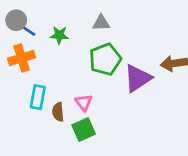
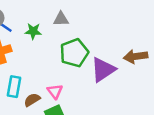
gray triangle: (101, 23) -> (61, 19), moved
brown semicircle: (58, 112) -> (32, 100), turned 63

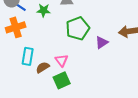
purple triangle: (103, 70) -> (102, 42), size x0.6

